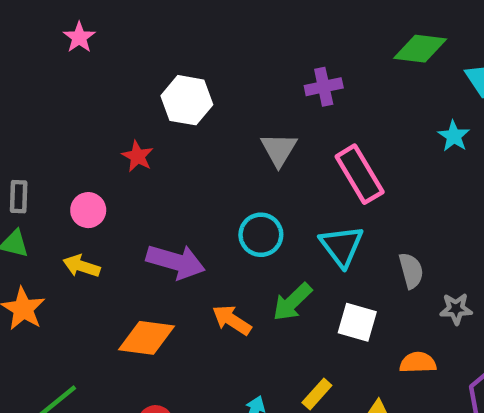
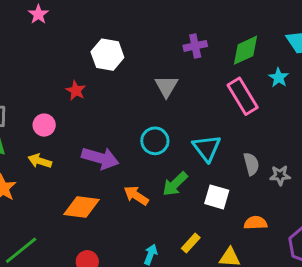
green diamond: (420, 49) -> (246, 50), moved, turned -32
pink rectangle: (360, 174) -> (243, 96), moved
gray star: (456, 309) -> (280, 175), moved

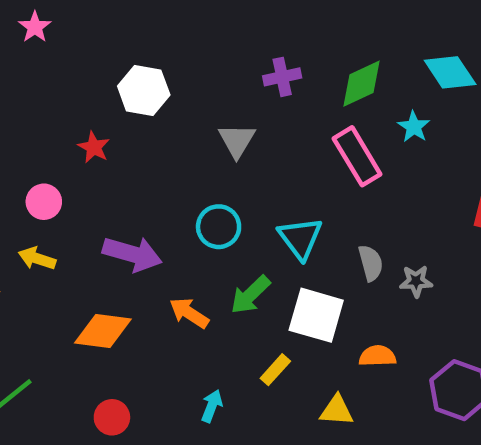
white square: (217, 197) -> (316, 315), size x1.4
yellow rectangle: (191, 243) -> (275, 370), moved

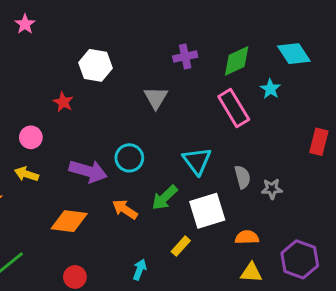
cyan circle: (219, 227) -> (129, 158), moved
white square: (316, 315) -> (207, 211), turned -33
yellow triangle: (337, 410) -> (251, 273), moved

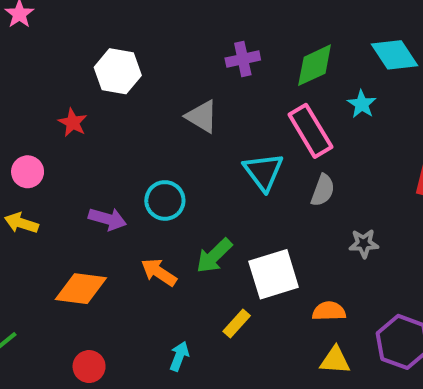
gray triangle: (156, 98) -> (202, 116), turned -30
cyan triangle: (197, 161) -> (263, 172), moved
purple arrow: (88, 171) -> (108, 219), size x0.7
gray semicircle: (242, 177) -> (323, 190), moved, turned 35

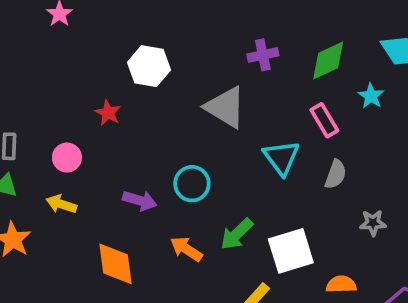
gray triangle: (202, 116) -> (226, 107), size x1.4
pink rectangle: (310, 131) -> (324, 120), size x0.7
orange diamond: (81, 289) -> (115, 264), turned 75

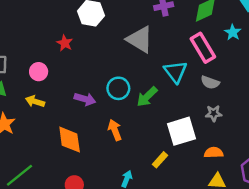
pink rectangle: (324, 120) -> (203, 48), size x1.4
gray semicircle: (336, 174) -> (210, 82), turned 90
gray star: (373, 223) -> (214, 113), moved
green arrow: (237, 234) -> (147, 97), moved
orange arrow: (186, 249) -> (115, 130), turned 36

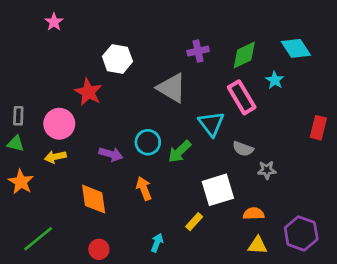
red star: (65, 43) -> (88, 92), size x1.5
pink circle: (39, 72) -> (59, 124), size x1.5
gray semicircle: (210, 82) -> (243, 149), moved
yellow arrow: (35, 101) -> (55, 157), turned -30
gray star: (214, 113) -> (267, 170), moved

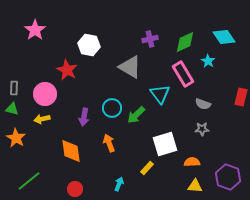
pink star: (54, 22) -> (35, 30), moved, size x1.5
gray semicircle: (243, 149) -> (203, 104), moved
purple arrow: (111, 154) -> (84, 117), turned 84

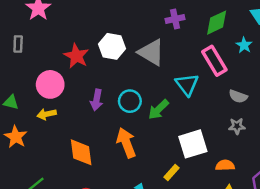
white hexagon: (89, 45) -> (112, 46), moved
gray rectangle: (14, 88) -> (18, 44), moved
purple arrow: (84, 117) -> (97, 100), moved
orange arrow: (109, 143) -> (126, 143), size x1.4

